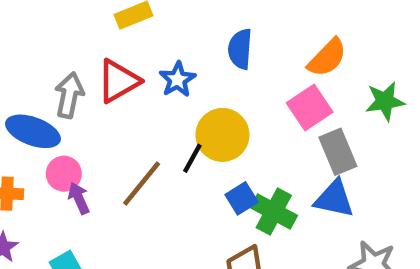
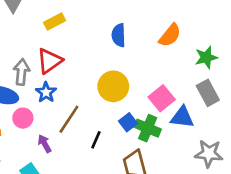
blue star: (177, 79) -> (46, 92), moved
pink square: (310, 107) -> (162, 98), moved
gray rectangle: (338, 152) -> (208, 93), moved
black line: (192, 158) -> (96, 140), moved
purple arrow: (79, 198) -> (45, 144), moved

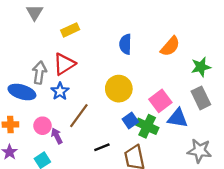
pink circle: (23, 118) -> (43, 126), moved
black line: (96, 140) -> (102, 147), moved, turned 42

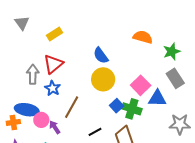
blue semicircle: (125, 44) -> (101, 55), moved, turned -30
orange semicircle: (170, 46) -> (143, 37), turned -108
blue ellipse: (22, 92) -> (27, 110), moved

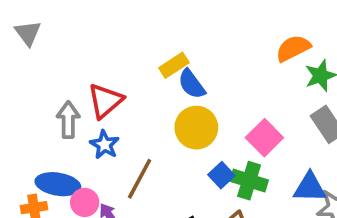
gray triangle: (22, 23) -> (28, 33), moved
yellow rectangle: (55, 34) -> (174, 65), moved
orange semicircle: (143, 37) -> (293, 48), moved, turned -42
blue triangle: (157, 98) -> (310, 187), moved

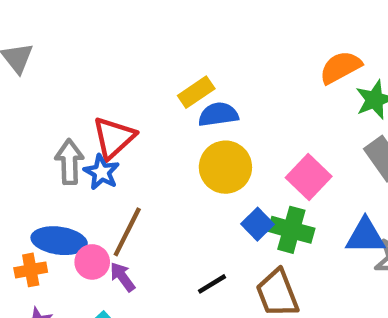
blue semicircle: (192, 84) -> (218, 114), turned 120
blue star: (104, 145) -> (101, 172), moved
brown line: (140, 179) -> (127, 232), moved

